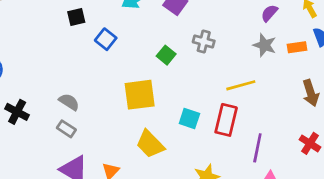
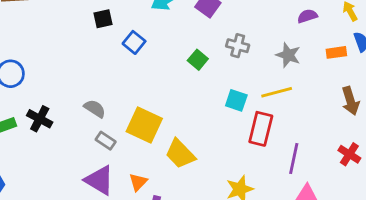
purple semicircle: (269, 13) -> (307, 16), turned 30
gray star: (265, 45) -> (288, 55), moved
yellow square: (140, 95) -> (144, 125), moved, turned 32
cyan square: (189, 119) -> (236, 100), moved
gray rectangle: (66, 129) -> (106, 141), moved

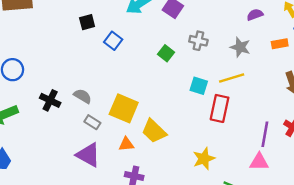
black cross: (40, 119) -> (50, 100), moved
purple line: (294, 159) -> (265, 134), moved
orange triangle: (138, 182) -> (126, 144), moved, turned 42

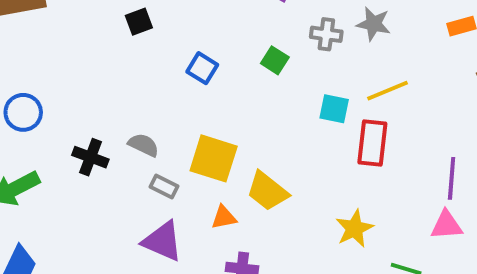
blue square: (113, 41) -> (202, 68), moved
gray star: (240, 47) -> (374, 24), moved

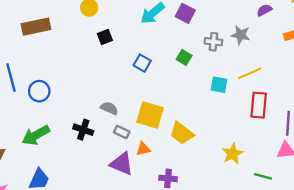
red rectangle: (372, 143) -> (259, 105), moved
black cross: (90, 157) -> (83, 130), moved
orange triangle: (224, 217) -> (143, 149), moved

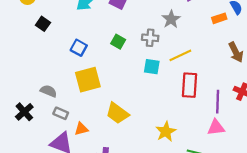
gray star: (241, 35) -> (171, 19), turned 30
black square: (105, 37) -> (43, 24), turned -32
gray cross: (213, 42) -> (150, 38), moved
yellow square: (150, 115) -> (88, 80), moved, turned -30
black cross: (83, 130) -> (24, 112), turned 30

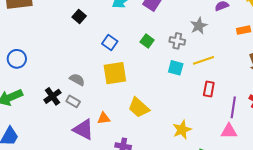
red rectangle: (190, 85) -> (209, 89), size x0.7
gray rectangle: (61, 113) -> (73, 101), moved

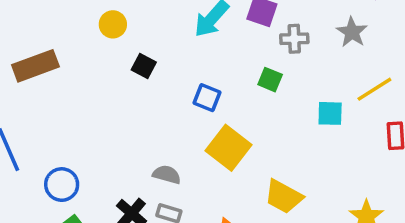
gray cross: (177, 41) -> (294, 39), moved
blue circle: (17, 59) -> (62, 185), moved
yellow square: (115, 73) -> (229, 148), turned -30

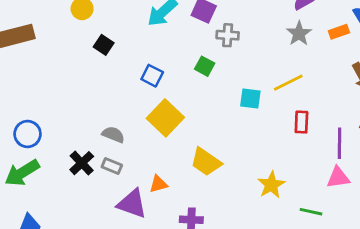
gray star: (352, 32) -> (299, 34), moved

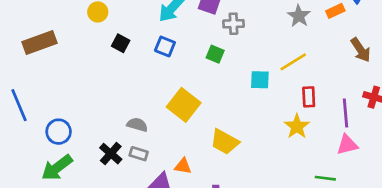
blue square: (152, 76) -> (165, 46), moved
orange triangle: (158, 184) -> (183, 166), turned 30
yellow star: (271, 185) -> (297, 126), moved

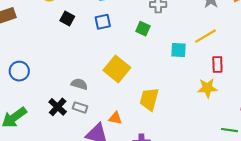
blue square: (165, 46) -> (103, 22), turned -35
yellow star: (297, 126) -> (207, 88), turned 30
blue circle: (59, 132) -> (19, 71), moved
yellow trapezoid: (225, 142) -> (149, 99), turned 75

